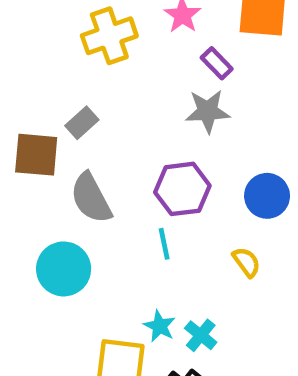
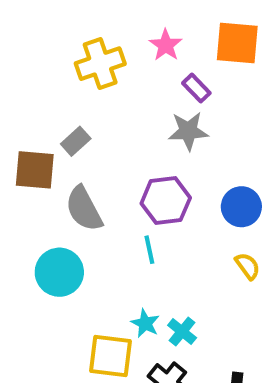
yellow semicircle: (246, 262) -> (248, 266), moved

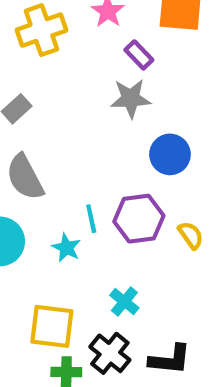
purple hexagon: (166, 201) -> (139, 219), moved
blue circle: (241, 207) -> (170, 154), moved
cyan star: (145, 323) -> (66, 248), moved

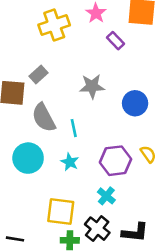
gray star: (131, 98) -> (92, 86), moved
cyan line: (91, 219) -> (74, 128), moved
purple hexagon: (139, 219) -> (115, 161), moved

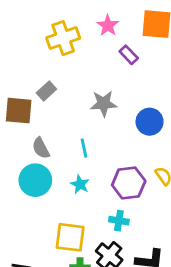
gray semicircle: (44, 118) -> (41, 148), moved, size x0.7
cyan cross: (106, 196) -> (119, 221), turned -30

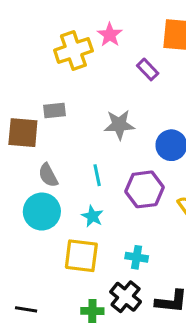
pink star: (108, 26) -> (110, 35), moved
gray rectangle: (46, 91) -> (55, 110), turned 36
purple hexagon: (129, 183) -> (144, 189), moved
yellow square: (70, 237) -> (81, 256), moved

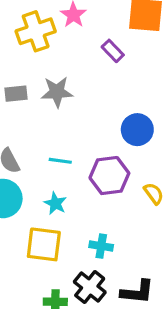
gray star: (119, 125) -> (57, 92), moved
cyan line: (97, 175) -> (60, 161), turned -70

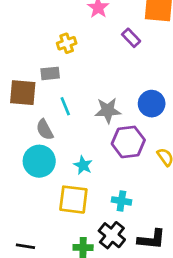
yellow cross: (36, 31) -> (67, 43), moved, size x0.6
gray star: (57, 92) -> (108, 110), moved
cyan line: (60, 161) -> (65, 106), moved, turned 60

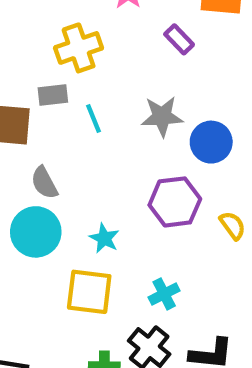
yellow cross: (67, 43) -> (79, 48), size x1.5
cyan line: (65, 106) -> (94, 119), moved
gray star: (108, 110) -> (162, 116), moved
cyan cross: (121, 201) -> (164, 294), turned -36

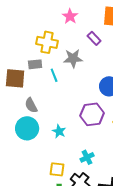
yellow cross: (79, 48) -> (47, 42), turned 30
gray star: (162, 116) -> (73, 58), moved
yellow square: (89, 292) -> (57, 169), moved, size x0.7

